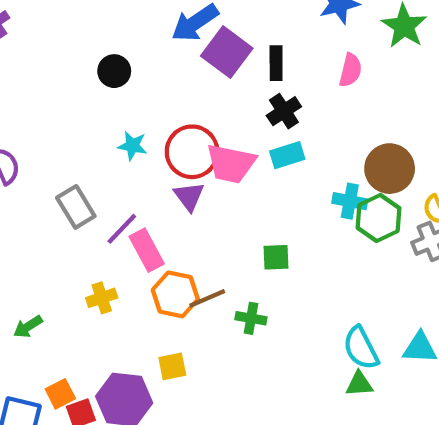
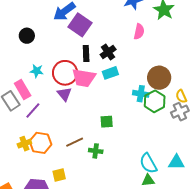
black rectangle: (276, 63) -> (86, 53), moved
pink rectangle: (147, 250) -> (23, 89), moved
orange hexagon: (175, 294) -> (40, 143), moved

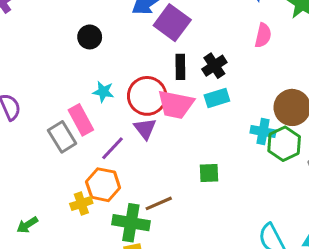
purple line: (33, 110) -> (113, 148), moved
orange hexagon: (40, 143) -> (103, 185), moved
green cross: (96, 151) -> (131, 223), moved, size x1.6

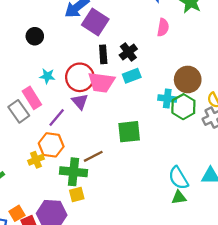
green square: (209, 173) -> (129, 132), size x1.5

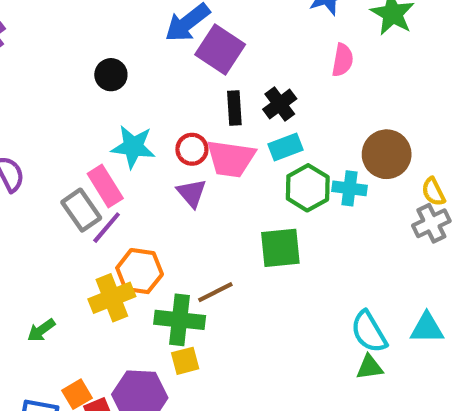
cyan star: (47, 76) -> (133, 147), size x1.5
red circle: (80, 77) -> (192, 149), size x0.6
green hexagon: (183, 107) -> (308, 188), moved
purple line: (57, 118) -> (107, 228), moved
yellow cross: (36, 160) -> (112, 298), size x1.5

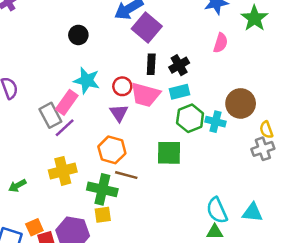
pink rectangle: (105, 186) -> (67, 102), turned 60
orange hexagon: (140, 271) -> (112, 150), moved
brown line: (215, 292) -> (126, 175), turned 35

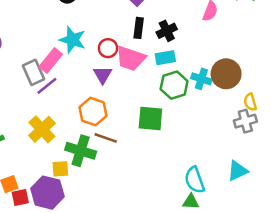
cyan cross: (215, 122) -> (201, 79), moved
yellow cross: (63, 171) -> (42, 129), turned -32
cyan triangle: (252, 212) -> (238, 171), moved, turned -35
yellow square: (103, 215) -> (60, 169), moved

